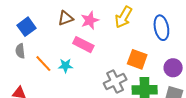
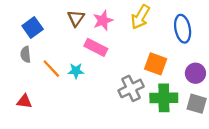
brown triangle: (66, 18) -> (76, 18), turned -35

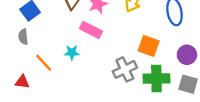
orange line: (51, 69) -> (44, 63), moved

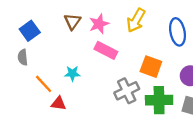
pink rectangle: (91, 30) -> (106, 50), moved
red triangle: (22, 82) -> (59, 104), moved

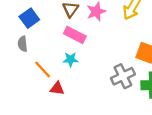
pink rectangle: (106, 50) -> (75, 35), moved

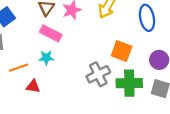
orange line: (43, 69) -> (19, 68), turned -66

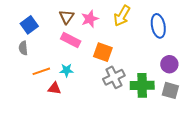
orange square: (122, 51) -> (103, 52), moved
cyan star: (46, 58) -> (67, 70), moved

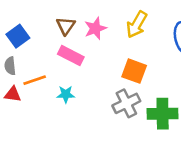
orange square: (103, 52) -> (134, 71), moved
orange line: (41, 71) -> (35, 80), moved
red triangle: (54, 88) -> (13, 94), moved

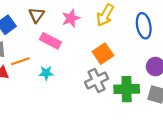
brown triangle: (66, 26) -> (36, 15), moved
orange square: (134, 71) -> (103, 54), turned 36

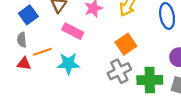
cyan star: (46, 73) -> (68, 64), size x1.5

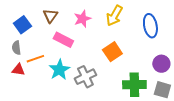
cyan star: (68, 64) -> (59, 70), turned -30
gray cross: (119, 71) -> (85, 77), moved

